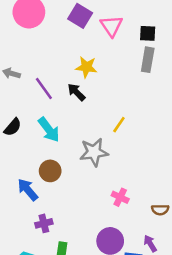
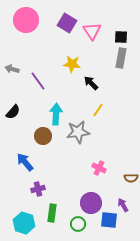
black arrow: (76, 92) -> (91, 83), moved
cyan arrow: (49, 130) -> (56, 114), moved, turned -140
brown circle: (50, 171) -> (43, 136), moved

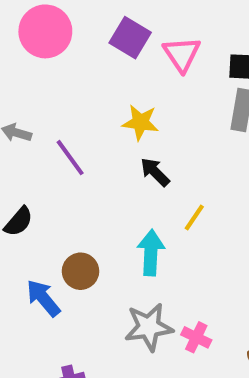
black arrow: (91, 83) -> (155, 172), moved
cyan arrow: (56, 114) -> (151, 253), moved
gray star: (78, 132) -> (149, 327), moved
blue arrow: (25, 162) -> (43, 298), moved

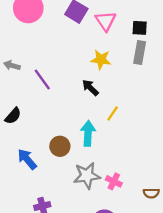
yellow star: (140, 122) -> (101, 60), moved
brown circle: (81, 271) -> (60, 146), moved

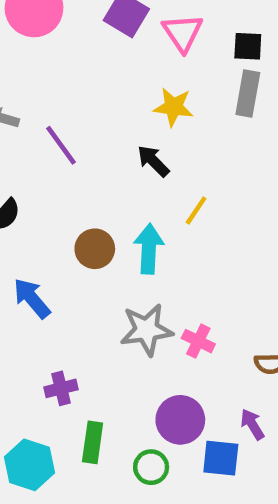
brown circle: (60, 146) -> (95, 249), moved

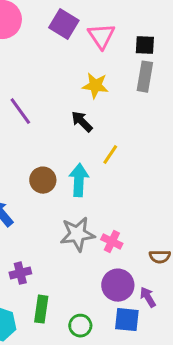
purple circle: (180, 420) -> (118, 285), moved

